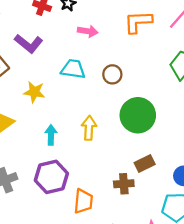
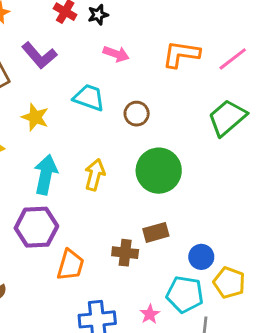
cyan arrow: (51, 135) -> (46, 175), size x1.5

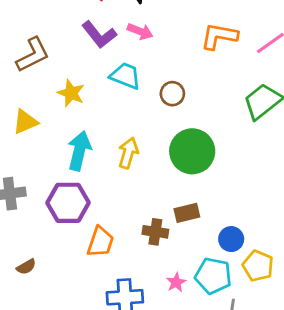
pink arrow: (116, 54) -> (140, 31), moved
purple L-shape: (39, 55) -> (99, 35), moved
pink star: (150, 314) -> (176, 282), moved

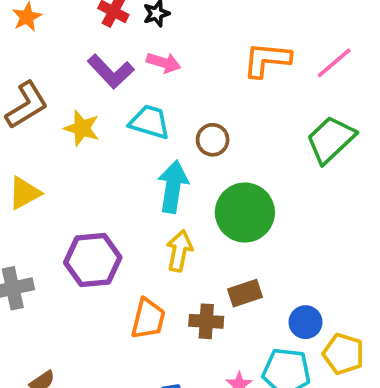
yellow star: (71, 93) -> (82, 128), moved
cyan arrow: (79, 151) -> (173, 187), moved
yellow arrow: (128, 153) -> (179, 251), moved
purple hexagon: (68, 203) -> (93, 260), moved
orange trapezoid: (100, 242) -> (148, 319), moved

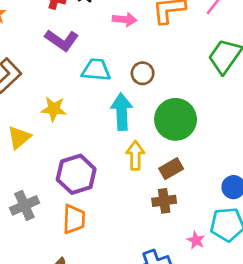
pink arrow: (164, 63) -> (125, 19), moved
yellow star: (82, 128) -> (54, 109), moved
brown rectangle: (245, 293) -> (171, 169), moved
orange trapezoid: (148, 319) -> (74, 219), moved

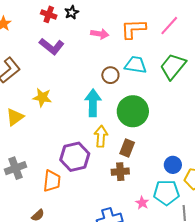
cyan trapezoid: (96, 70) -> (136, 65), moved
brown rectangle: (171, 169) -> (127, 148), turned -42
purple hexagon: (76, 174) -> (75, 157), moved

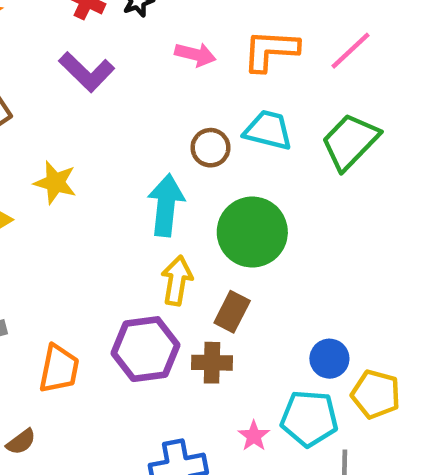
purple hexagon: (75, 157) -> (146, 349), moved

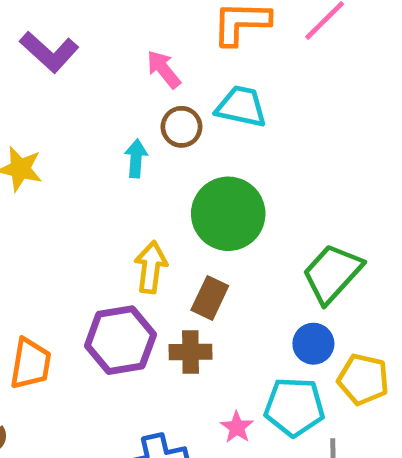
pink arrow: (195, 55) -> (164, 69), moved, turned -141
green trapezoid: (350, 142) -> (332, 273), moved
cyan arrow: (166, 205) -> (136, 158), moved, size x0.6

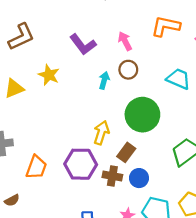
purple L-shape: (49, 52) -> (83, 44), moved
cyan trapezoid: (241, 107) -> (178, 79), moved
blue circle: (313, 344) -> (139, 178), moved

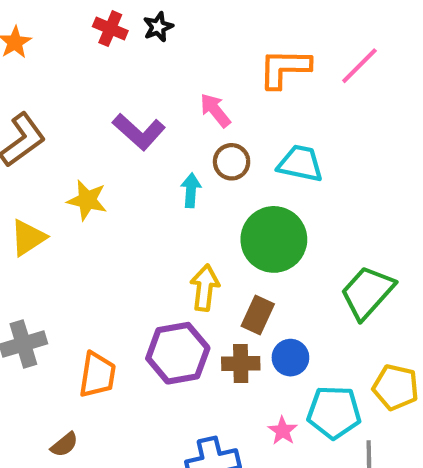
cyan trapezoid: (178, 79) -> (300, 164), moved

